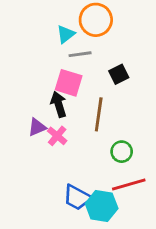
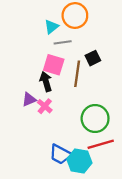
brown line: (99, 114) -> (77, 74), moved
green circle: (122, 152) -> (95, 118), size x1.6

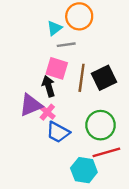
black square: (93, 58) -> (104, 78), moved, size x1.5
purple triangle: (29, 99) -> (31, 105), size x1.5
blue trapezoid: (60, 154) -> (58, 132), moved

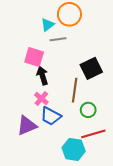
pink square: (57, 68) -> (34, 57), moved
brown line: (82, 78) -> (75, 90), moved
purple triangle: (31, 105) -> (27, 126), moved
green circle: (101, 125) -> (88, 110), size x0.6

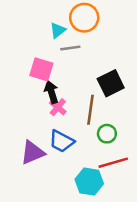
pink cross: (41, 98) -> (58, 107), moved

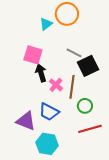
gray line: (70, 48) -> (74, 53), moved, turned 35
pink cross: (58, 107) -> (56, 85), moved
purple triangle: (33, 153) -> (26, 121), turned 45
cyan hexagon: (89, 182) -> (47, 144), moved

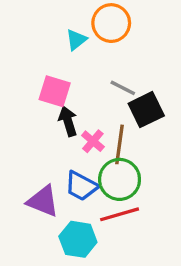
green circle: (85, 106) -> (120, 179), moved, size x1.6
red line: (90, 129) -> (120, 214), moved

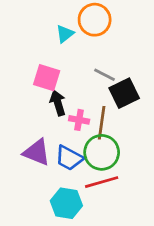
pink cross: (93, 141) -> (79, 120), turned -30
purple triangle: (43, 201) -> (37, 152), moved

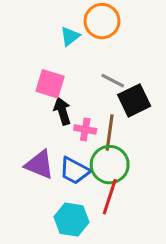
red line: (102, 182) -> (110, 197), turned -56

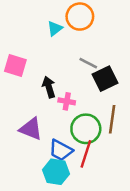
pink square: (50, 84) -> (15, 66), moved
brown line: (110, 133) -> (112, 119), moved
blue trapezoid: (75, 171) -> (61, 150), moved

